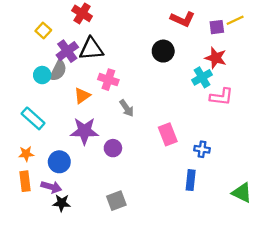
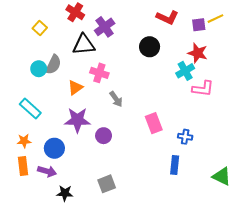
purple cross: (67, 51) -> (105, 27), moved
black star: (62, 203) -> (65, 193), moved

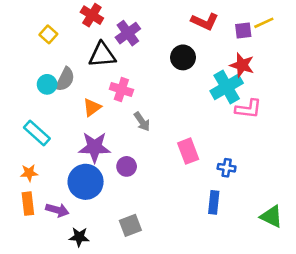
cyan cross: (185, 71) -> (227, 87), size x1.4
blue circle: (54, 148) -> (86, 182), moved, size x1.4

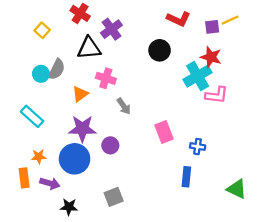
orange star: (29, 173) -> (39, 157), moved

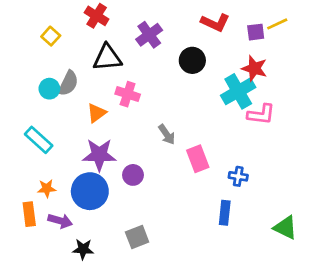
purple cross: (111, 29) -> (149, 35), moved
gray arrow: (124, 106) -> (167, 135), moved

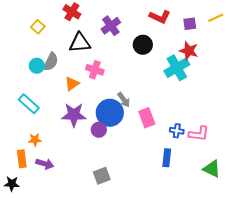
yellow line: (277, 24) -> (216, 18), moved
pink L-shape: (261, 114) -> (199, 134), moved
blue circle: (90, 191) -> (110, 113), moved
black star: (83, 249) -> (12, 184), moved

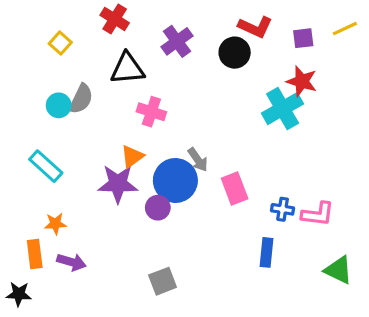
black circle: (143, 45) -> (235, 53), moved
orange triangle: (72, 84) -> (132, 157), moved

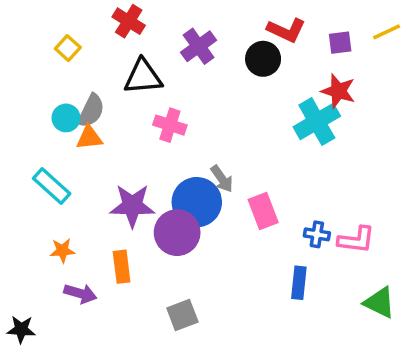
orange triangle: (132, 157) -> (89, 138), moved, turned 30
purple circle: (158, 208) -> (177, 233), size x1.6
orange rectangle: (35, 254) -> (122, 267), moved

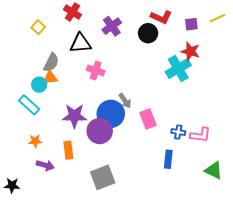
cyan circle: (66, 118) -> (39, 85), moved
gray square: (182, 315) -> (103, 177), size x1.4

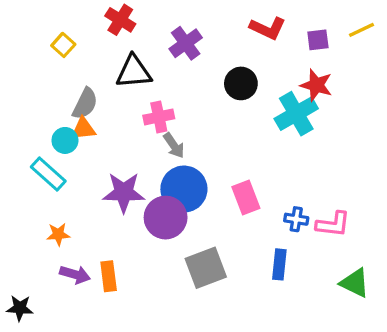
black circle: (148, 33) -> (241, 83), moved
pink cross: (96, 71) -> (159, 117), turned -30
gray arrow: (125, 101) -> (174, 145), moved
orange rectangle: (68, 150) -> (109, 276), moved
gray square: (103, 177) -> (206, 268), moved

